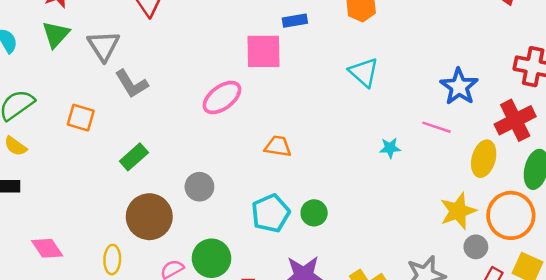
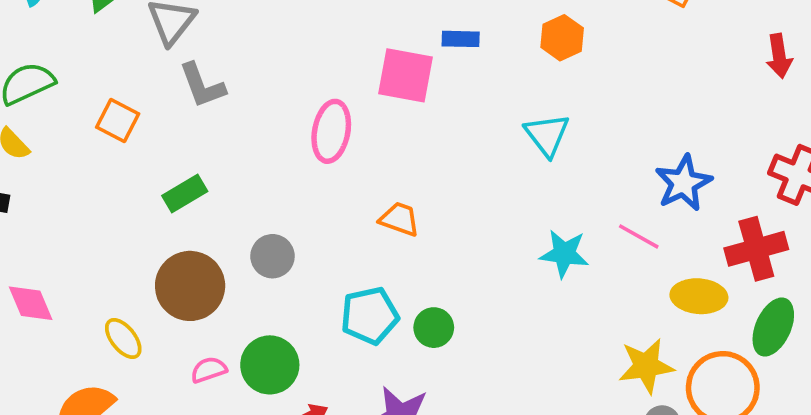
pink ellipse: (222, 98) -> (331, 131), turned -54
cyan star: (390, 148) -> (564, 254), size x1.5
yellow ellipse: (484, 159) -> (699, 296), turned 68
yellow ellipse: (112, 260) -> (123, 339), turned -52

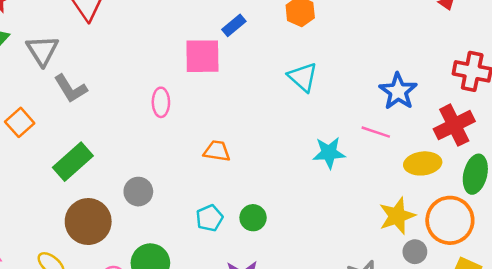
blue rectangle: (461, 39) -> (234, 25), turned -30
orange square: (118, 121) -> (20, 122), turned 32
pink ellipse: (331, 131) -> (161, 102), size x0.7
green rectangle: (185, 193) -> (73, 162), size x1.4
cyan pentagon: (370, 316) -> (210, 218), size x0.7

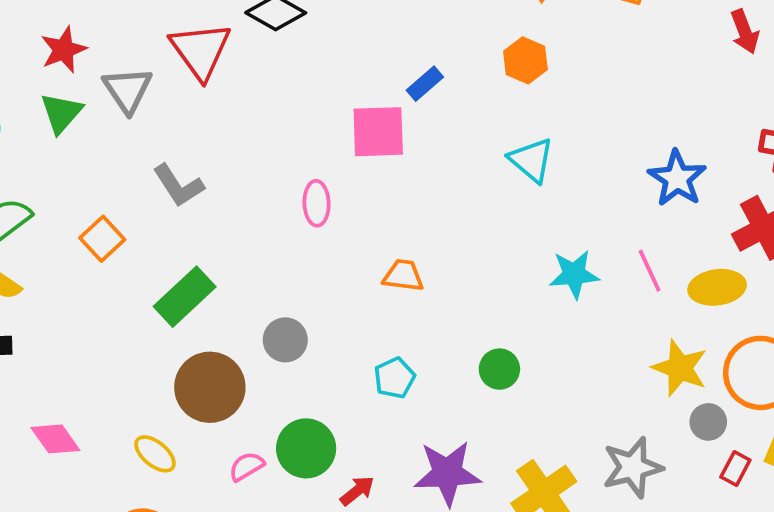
gray triangle: (42, 51) -> (128, 90), moved
pink line: (376, 132) -> (650, 271), moved, turned 48
yellow star: (397, 216) -> (680, 368), turned -30
green circle: (253, 218) -> (499, 369), moved

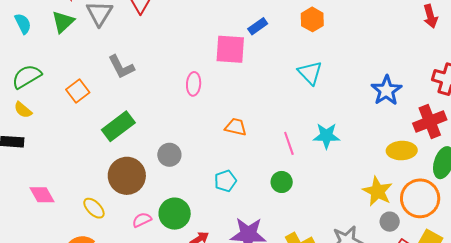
pink line: (650, 271) -> (289, 143), moved

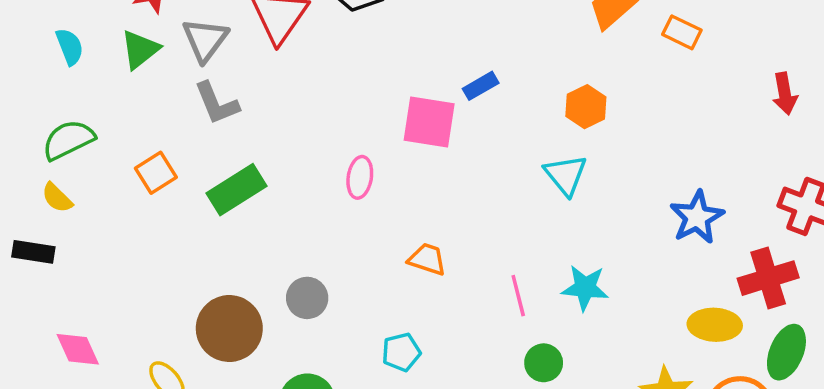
orange hexagon: (312, 19) -> (586, 107), moved
gray L-shape: (121, 67) -> (217, 103), moved
green rectangle: (118, 126) -> (237, 190), moved
green circle: (282, 182) -> (544, 363), moved

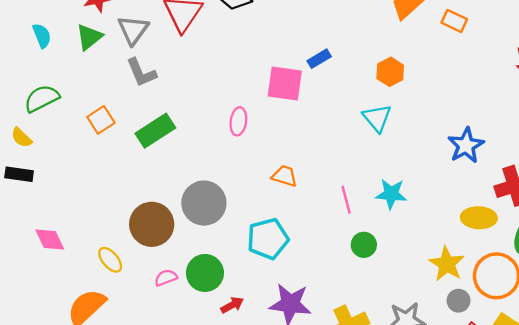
yellow semicircle: (57, 198) -> (21, 138), moved
gray circle: (307, 298) -> (204, 203), size x1.6
cyan pentagon: (401, 352) -> (268, 239), size x1.6

